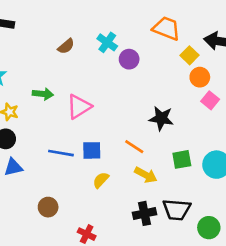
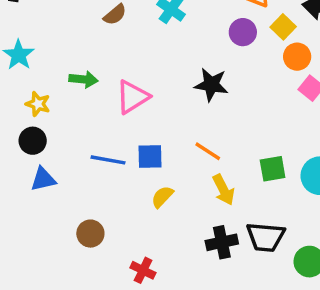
purple circle: (129, 59) -> (243, 32), moved
black star: (161, 118) -> (211, 85), moved
yellow arrow: (146, 175) -> (224, 190), turned 35

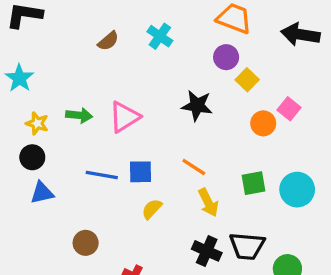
yellow square: (283, 27) -> (247, 80), moved
orange circle: (297, 57) -> (263, 123), moved
green arrow: (83, 79) -> (79, 115), moved
black cross: (222, 242) -> (207, 251), turned 36

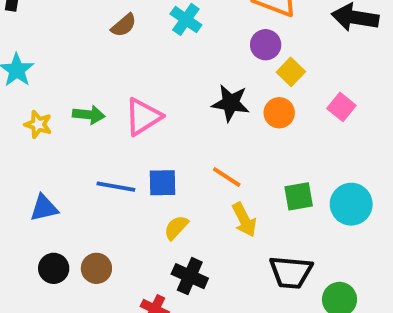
orange circle: (263, 123) -> (279, 113), moved
black circle: (32, 157) -> (54, 268), moved
black cross: (207, 251) -> (190, 276), moved

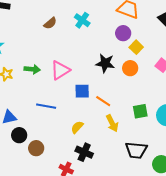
blue square: (163, 183) -> (82, 91), moved
black circle: (54, 268) -> (19, 135), moved

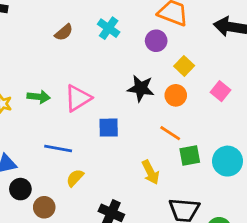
purple circle: (123, 33) -> (156, 41), moved
orange line: (103, 101) -> (170, 133), moved
yellow semicircle: (77, 127) -> (75, 178), moved

